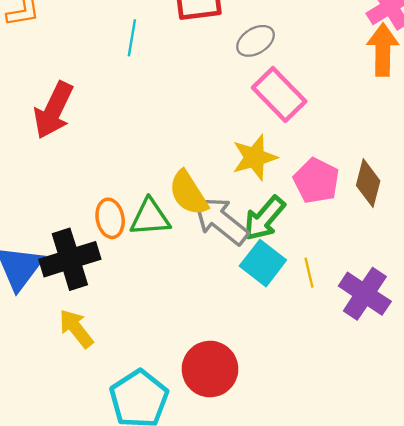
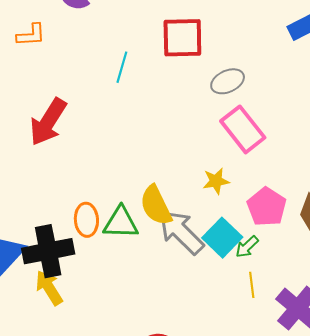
yellow star: (255, 157) -> (216, 181), size x0.7
green arrow: (264, 218) -> (247, 247), moved, size x0.6
cyan square: (263, 263) -> (222, 238), moved
yellow arrow: (76, 329) -> (49, 288), moved

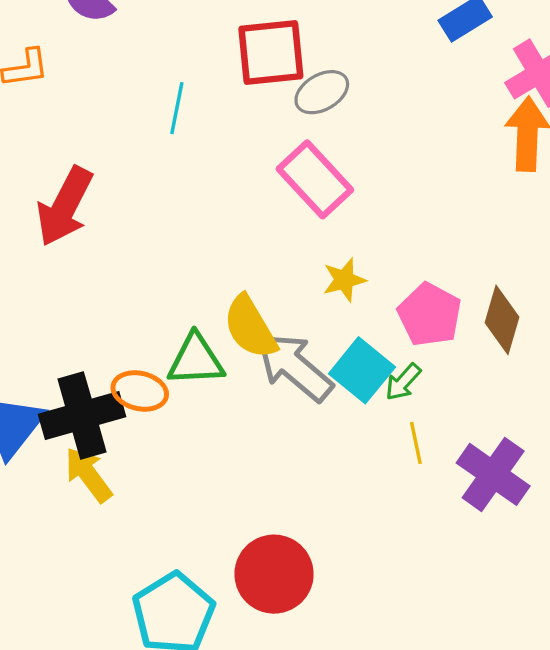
gray ellipse: (228, 81) -> (322, 92), moved
pink rectangle: (243, 129) -> (315, 179), moved
orange ellipse: (86, 220) -> (140, 391), moved, turned -68

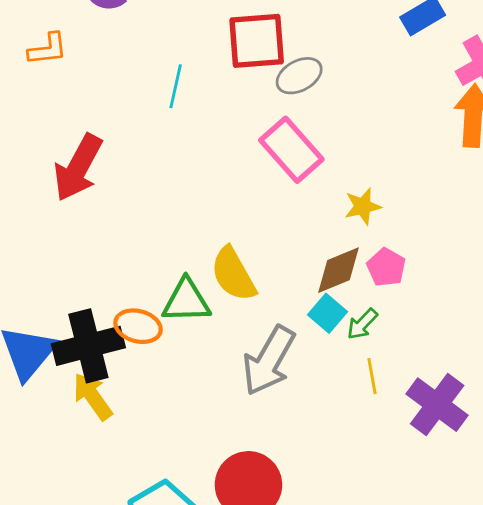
yellow star: (344, 280) -> (363, 206), moved
pink pentagon: (430, 315) -> (386, 267), size x0.7
brown diamond: (502, 320) -> (339, 270), moved, turned 50
gray arrow: (294, 367) -> (269, 361), moved, turned -102
cyan square: (362, 370) -> (328, 313), size x0.7

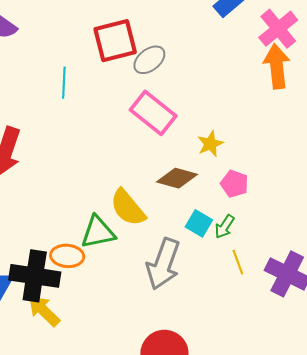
brown diamond: (339, 270) -> (177, 178), moved, turned 48
black cross: (88, 346) -> (35, 276), turned 33

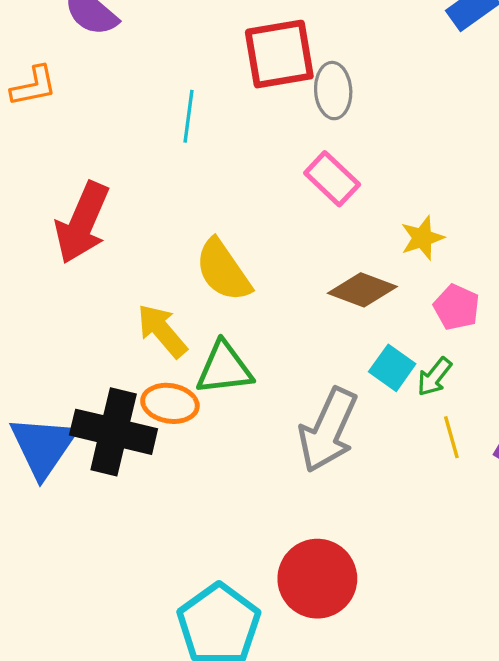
gray ellipse: (149, 60) -> (333, 91), turned -60
pink rectangle: (153, 113) -> (332, 179), size x0.7
yellow semicircle: (128, 208) -> (223, 270), moved
yellow arrow: (44, 311) -> (162, 331), moved

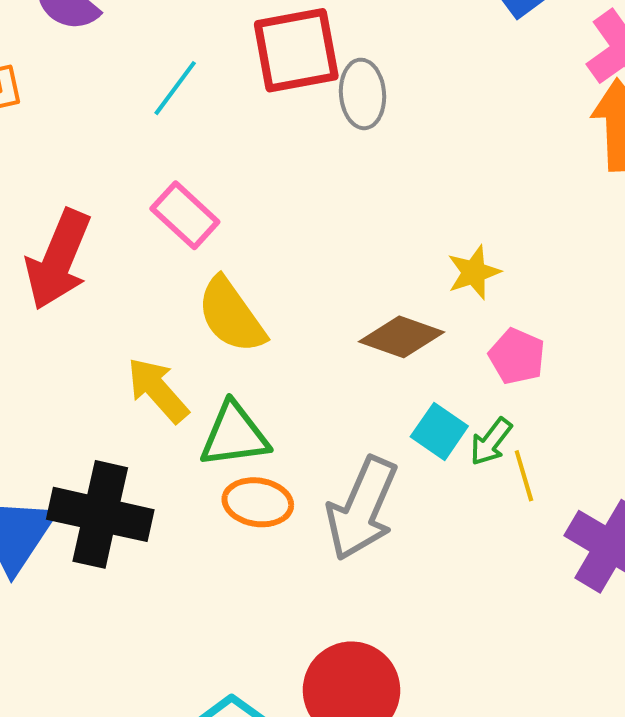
cyan line: (188, 116) -> (175, 88), moved, turned 30
pink rectangle: (332, 179) -> (185, 215), moved
orange ellipse: (170, 403) -> (258, 502), moved
yellow line: (451, 437) -> (524, 476), moved

